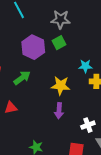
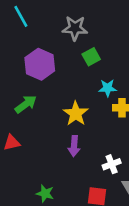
green square: (59, 43) -> (91, 57), moved
yellow star: (61, 86) -> (76, 114), turned 30

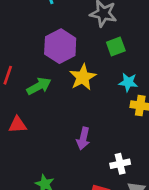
yellow star: (76, 114) -> (83, 77), moved

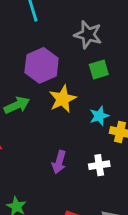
cyan star: (128, 82) -> (99, 116), moved, turned -30
white cross: (120, 164) -> (99, 165), moved

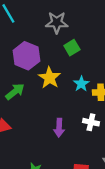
white cross: (99, 165) -> (91, 122), turned 35

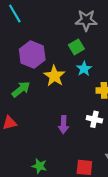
gray star: (57, 23) -> (86, 20), moved
cyan star: (81, 84) -> (84, 69), moved

